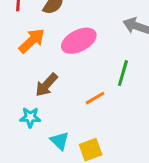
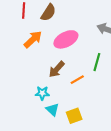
brown arrow: (46, 85) -> (57, 69), moved
cyan star: (30, 117) -> (42, 93), moved

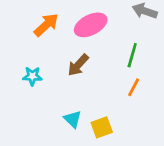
orange line: (77, 80) -> (134, 87), moved, turned -32
cyan star: (42, 93) -> (32, 76), moved

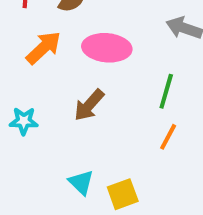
pink ellipse: (91, 25) -> (107, 48), turned 32

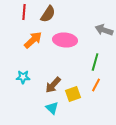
brown arrow: (89, 105) -> (53, 85), moved
yellow square: (123, 194) -> (73, 94), moved

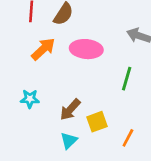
orange line: (96, 85) -> (128, 138), moved
cyan triangle: (52, 108) -> (69, 141), turned 32

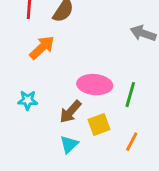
pink ellipse: (86, 49) -> (95, 85), moved
green line: (127, 79) -> (130, 95), moved

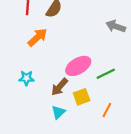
pink ellipse: (95, 85) -> (78, 66), turned -35
green line: (130, 95) -> (106, 74), turned 48

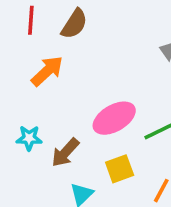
brown arrow: (59, 87) -> (65, 153), moved

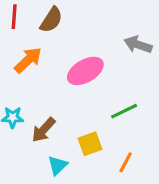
pink ellipse: (114, 118) -> (85, 71), moved

